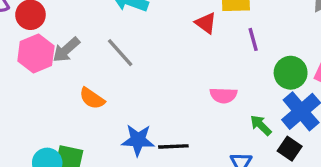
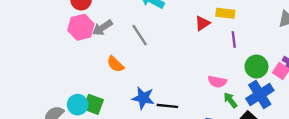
red triangle: (206, 23) -> (202, 23), turned 42
pink semicircle: (223, 95) -> (217, 82), moved

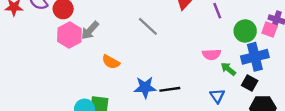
gray line: (140, 35) -> (148, 26), moved
blue cross: (260, 95) -> (255, 57), turned 32

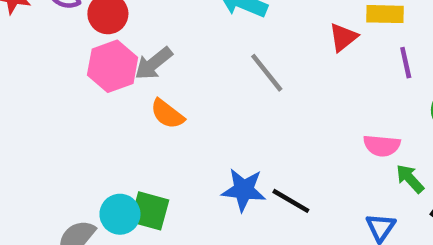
orange semicircle: (111, 62) -> (167, 114), moved
black line: (170, 89) -> (291, 201), turned 30

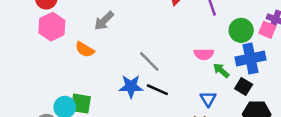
gray arrow: (154, 63) -> (104, 21), moved
gray line: (267, 73) -> (149, 61), moved

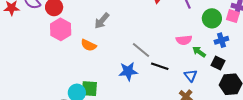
blue cross: (250, 59) -> (221, 40), size x0.6
black line: (157, 90) -> (160, 66), moved

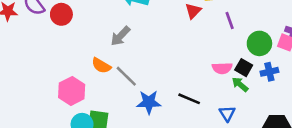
pink hexagon: (61, 29) -> (72, 91), moved
gray line: (141, 50) -> (126, 76), moved
black square: (218, 63) -> (244, 68), moved

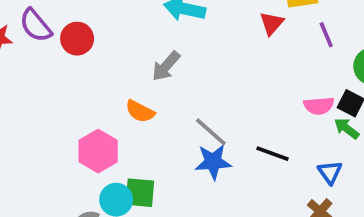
gray line: (126, 76) -> (211, 132), moved

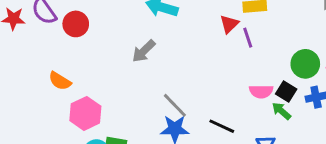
purple line: (326, 35) -> (248, 38), moved
orange semicircle: (140, 111) -> (60, 81), moved

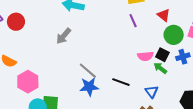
red triangle: (229, 24) -> (164, 15), moved, turned -32

